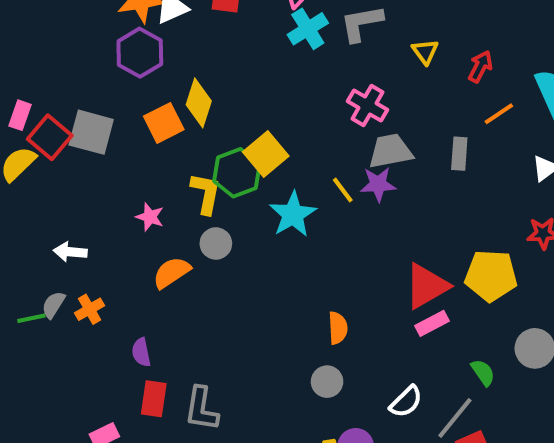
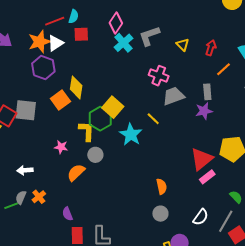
purple star: (378, 184) -> (204, 111), moved

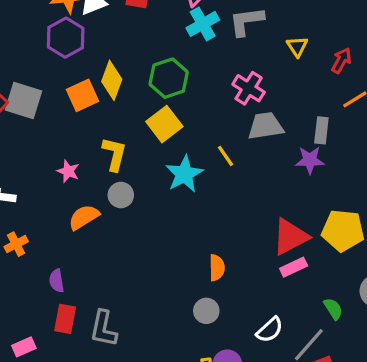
green hexagon: (100, 119) -> (169, 78), moved

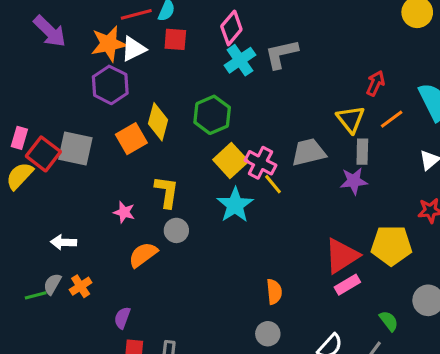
yellow triangle: (297, 46) -> (351, 119), moved, size x1.4
pink cross: (249, 88) -> (260, 163), moved
yellow square: (164, 124) -> (231, 160), moved
purple semicircle: (57, 281) -> (122, 318), turned 35

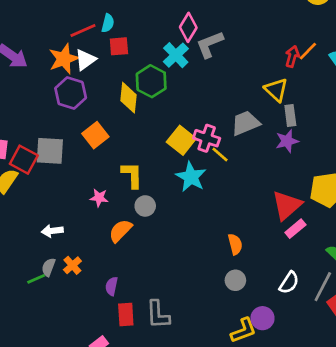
pink diamond: (231, 28) -> (188, 27), moved
green hexagon: (212, 115) -> (151, 81), moved
orange line: (392, 119) -> (308, 51), moved
yellow diamond: (158, 122) -> (128, 98), moved

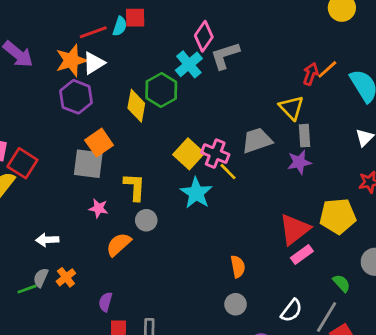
red square: (119, 46) -> (135, 18), moved
gray square: (50, 151) -> (88, 164), moved

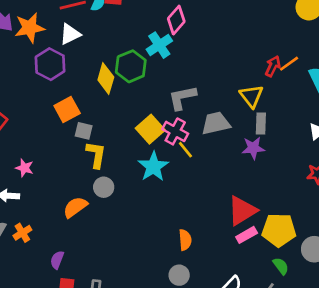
gray L-shape: (225, 56) -> (182, 98), moved
orange star: (71, 60) -> (30, 28), moved
gray square: (88, 164) -> (84, 131), moved, size x0.6
pink star: (99, 208) -> (24, 168), moved
yellow pentagon: (338, 216) -> (279, 230), moved

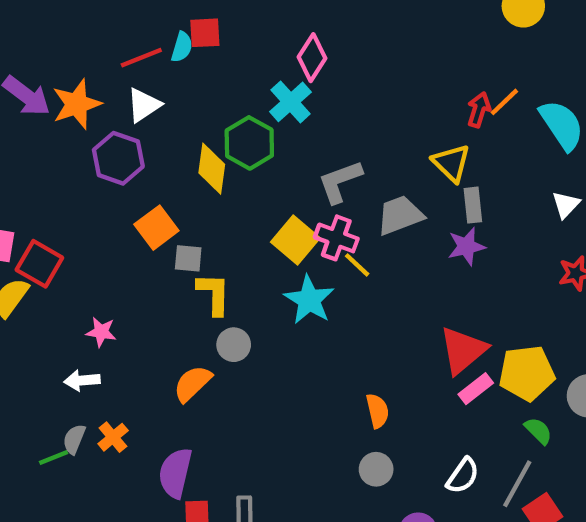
purple semicircle: (57, 260) -> (175, 473), size x1.6

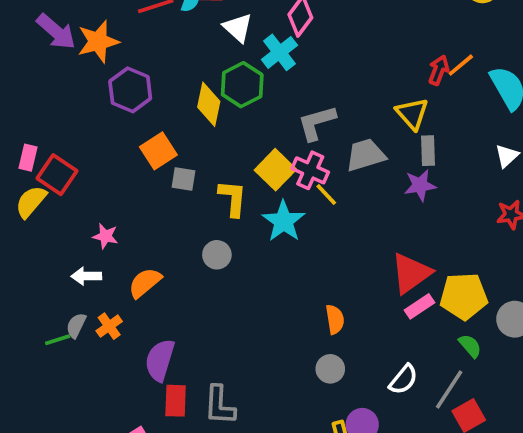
white triangle: (144, 105) -> (238, 28), moved, turned -48
yellow L-shape: (214, 294) -> (233, 198), moved
orange semicircle: (192, 383) -> (145, 283), moved

